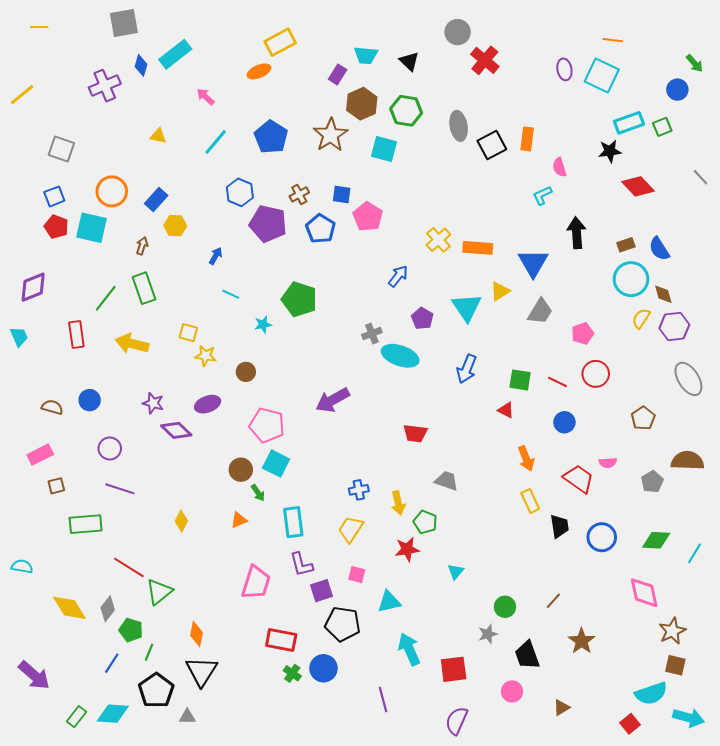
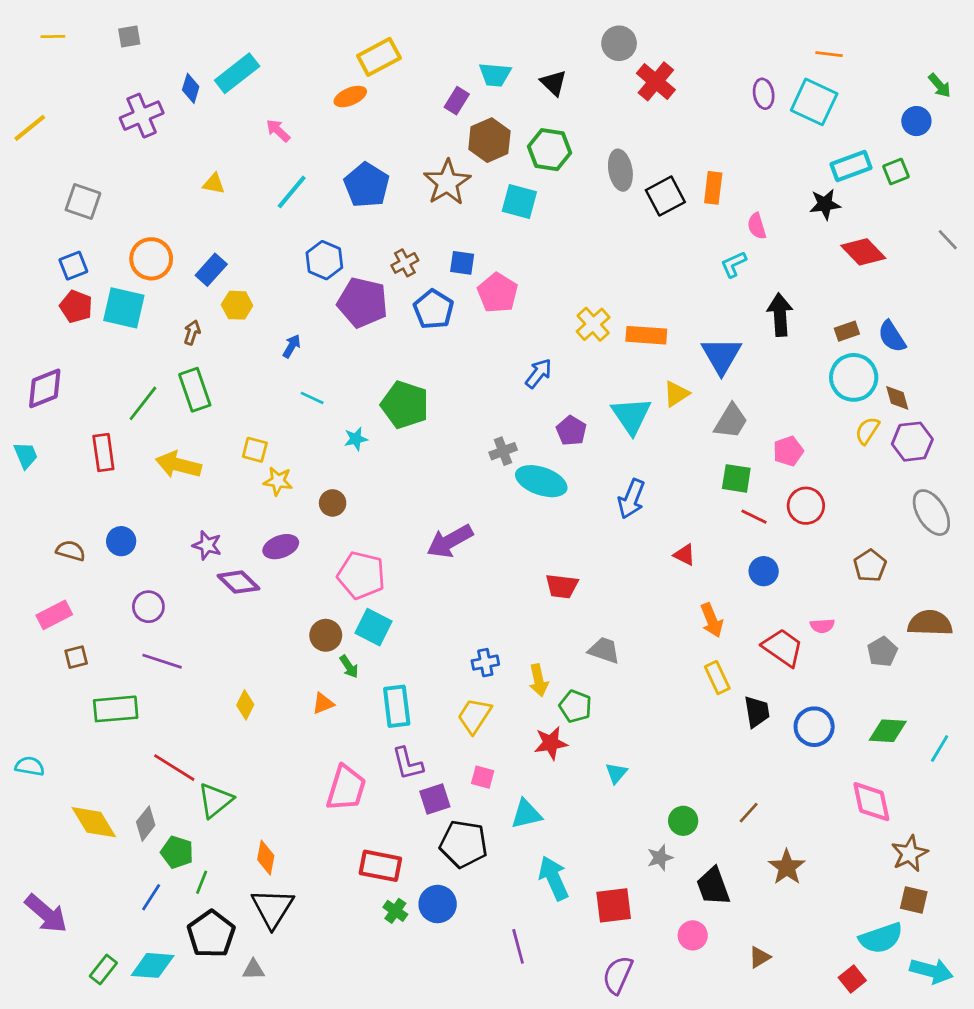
gray square: (124, 23) -> (129, 36), moved, size x0.6
green square: (520, 380) -> (736, 478), moved

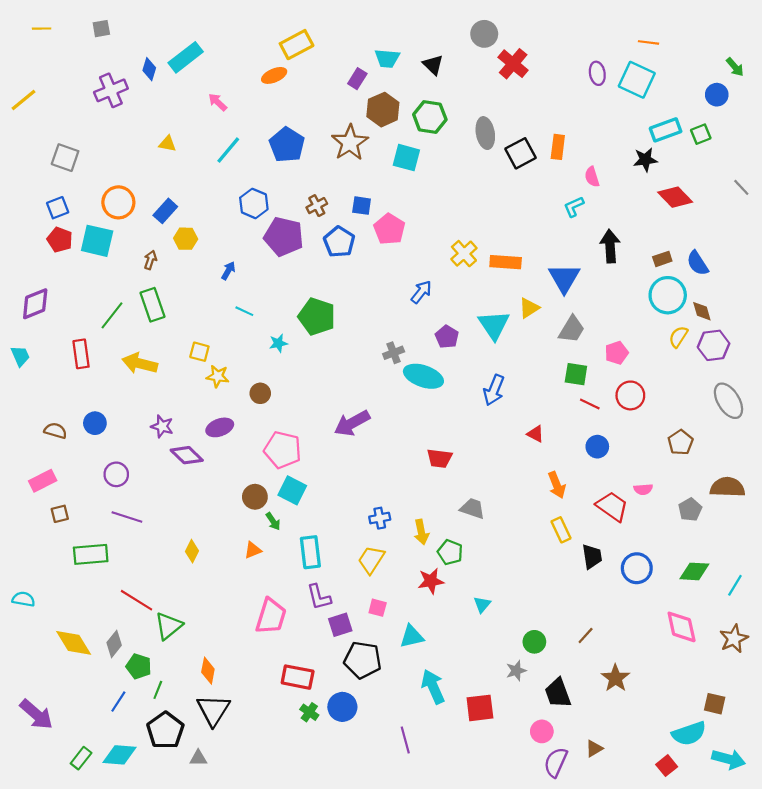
brown star: (910, 854) -> (734, 639), moved
purple semicircle: (618, 975) -> (556, 762), moved

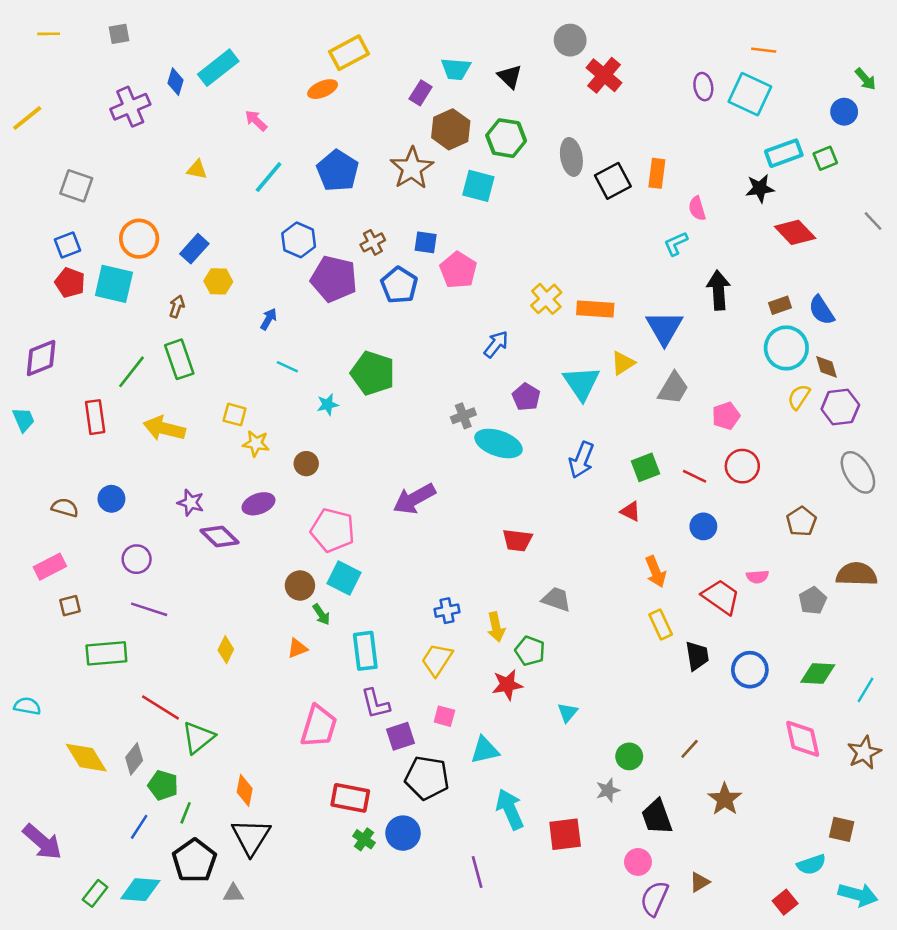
green square: (576, 374) -> (646, 467), moved, turned -30
cyan semicircle: (689, 734) -> (811, 864), size x0.7

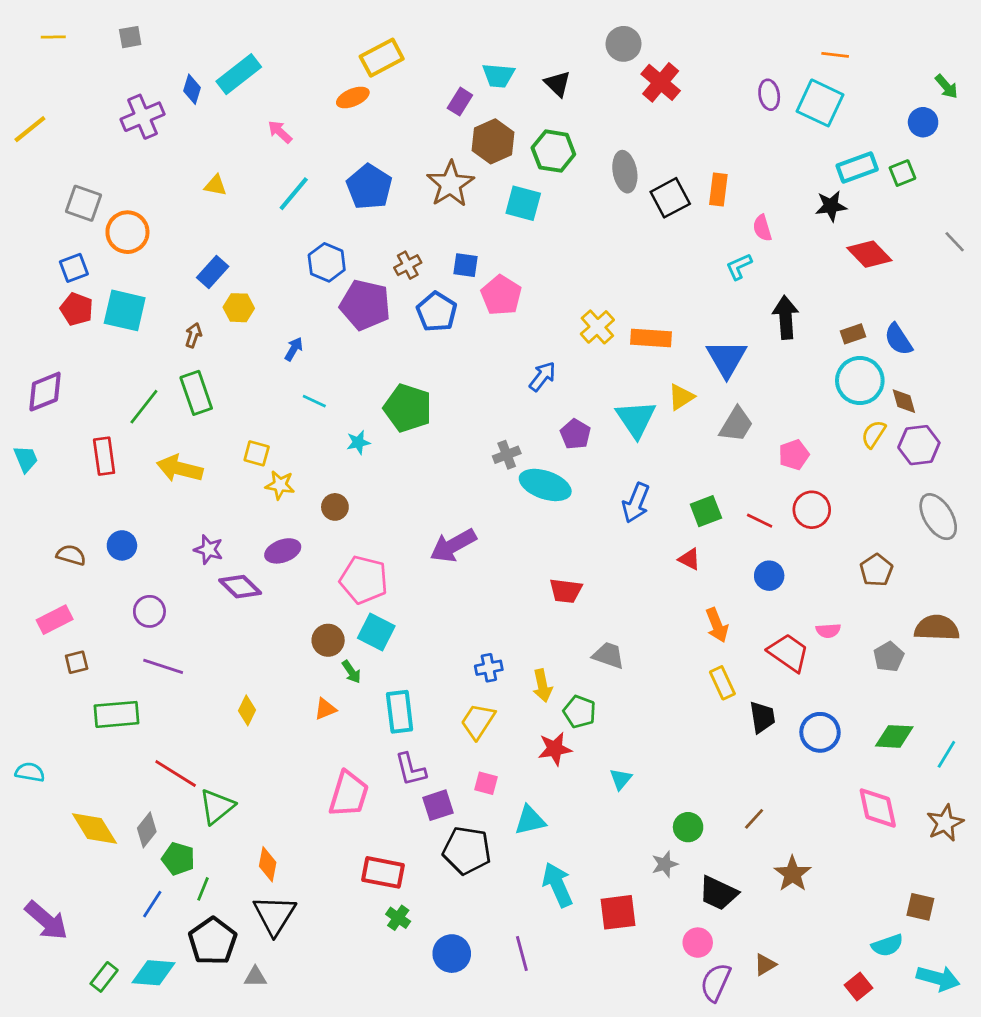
orange circle: (139, 239) -> (127, 232), moved
black trapezoid: (657, 817) -> (718, 893), turned -45
blue circle: (403, 833) -> (452, 954), moved

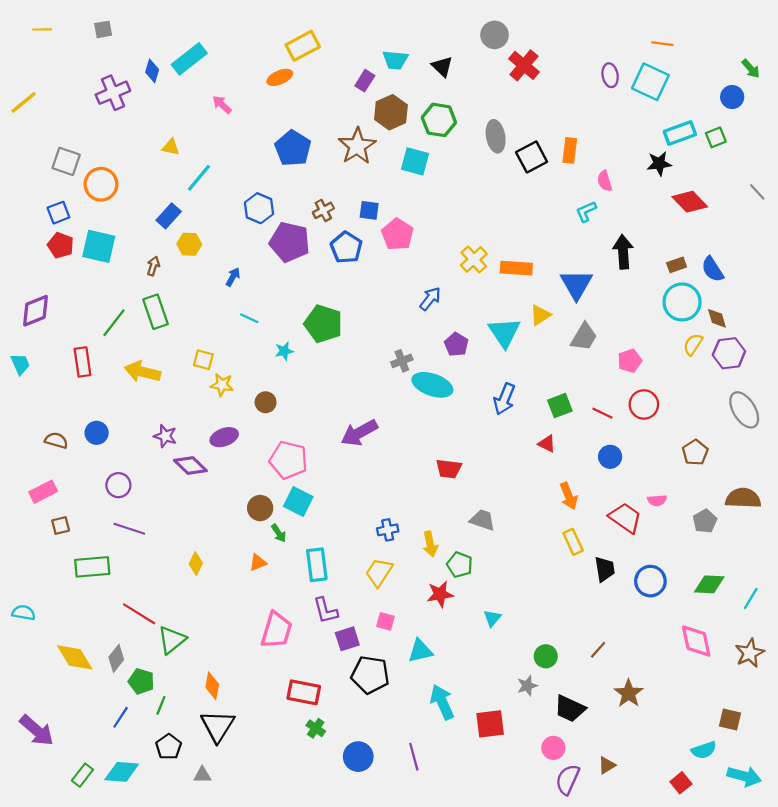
cyan line: (294, 194) -> (199, 178), moved
black pentagon: (213, 941) -> (169, 747), size x0.7

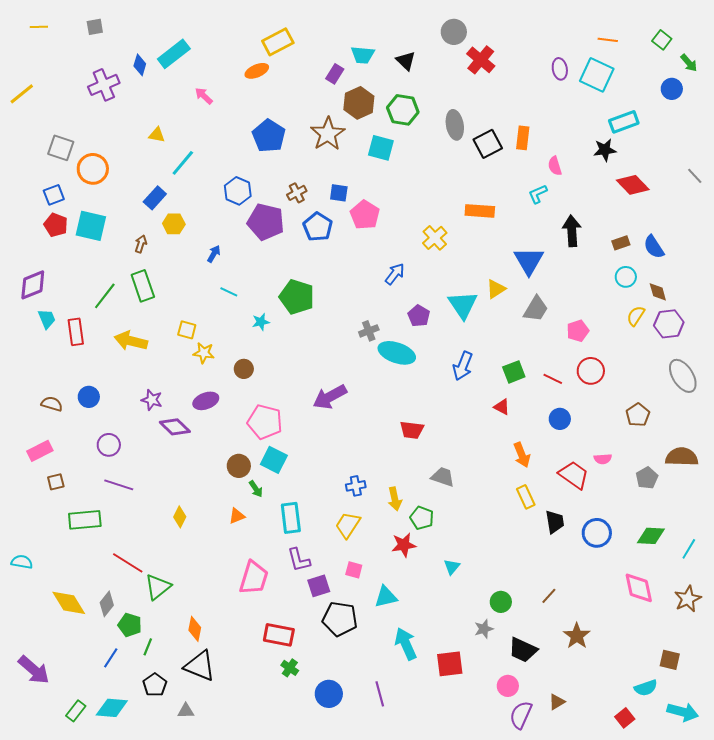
green square: (716, 137) -> (662, 40), moved, turned -30
orange rectangle: (516, 268) -> (480, 211), moved
cyan circle: (682, 302) -> (626, 277), size x0.6
cyan trapezoid: (20, 364) -> (47, 319), moved
black triangle: (218, 726) -> (200, 666), turned -40

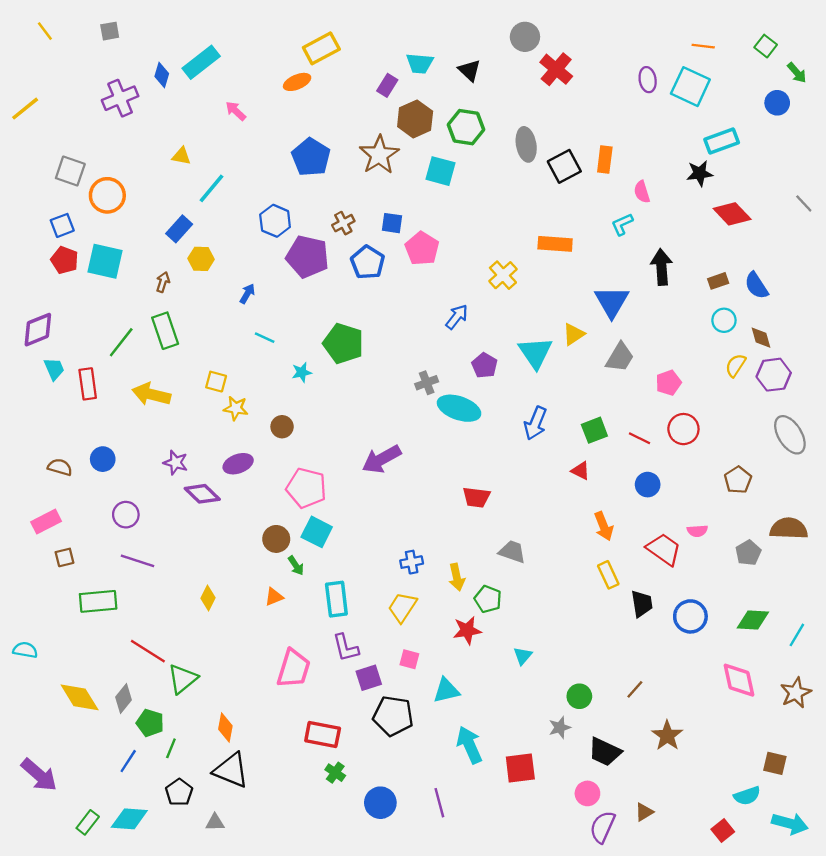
yellow line: (39, 27) -> (45, 31), turned 54

